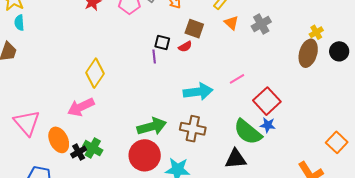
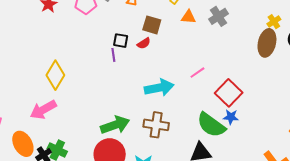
orange triangle: (231, 23) -> (189, 17), turned -35

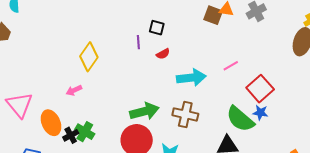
brown square: (152, 25) -> (213, 15), moved
red semicircle: (144, 43) -> (163, 54), moved
purple line: (113, 55) -> (138, 42), moved
pink arrow: (43, 110) -> (74, 90), size x0.6

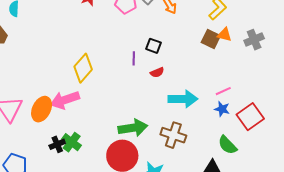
pink arrow: (74, 90) -> (65, 100), size x1.8
blue star: (260, 113) -> (222, 109), moved
green semicircle: (240, 119) -> (227, 145), size x0.7
orange ellipse: (51, 123) -> (42, 109), moved, turned 45

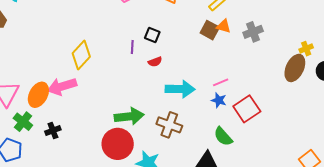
green cross: (72, 142) -> (23, 122), moved

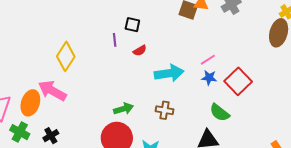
pink arrow: (62, 86) -> (52, 91), turned 56
green arrow: (129, 116) -> (123, 109), size x0.7
brown cross: (169, 125) -> (164, 110), size x0.7

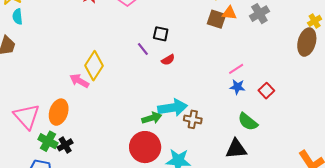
purple line: (115, 40) -> (143, 49), turned -32
cyan arrow: (169, 73) -> (173, 108), moved
red square: (238, 81) -> (266, 91), size x0.6
pink arrow: (52, 91) -> (79, 81), moved, size x0.7
black cross: (51, 136) -> (65, 145), moved

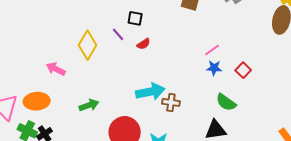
yellow diamond: (94, 66) -> (88, 45), moved
orange ellipse: (59, 112) -> (37, 101), turned 70
green arrow: (152, 118) -> (89, 105), moved

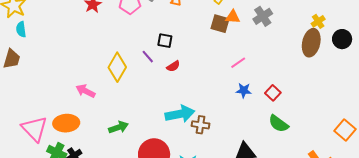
pink line: (212, 50) -> (238, 63), moved
green semicircle: (226, 102) -> (279, 124), moved

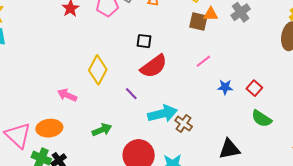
purple line: (148, 57) -> (131, 94), moved
pink line: (238, 63) -> (203, 61), moved
red semicircle: (173, 66) -> (154, 66), size x2.0
brown cross: (200, 125) -> (184, 124), turned 30

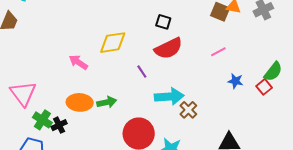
yellow diamond: (98, 70) -> (113, 43), turned 44
green semicircle: (261, 119) -> (273, 72), moved, turned -95
orange ellipse: (49, 128) -> (80, 102), moved

